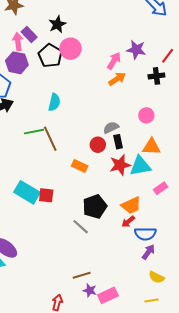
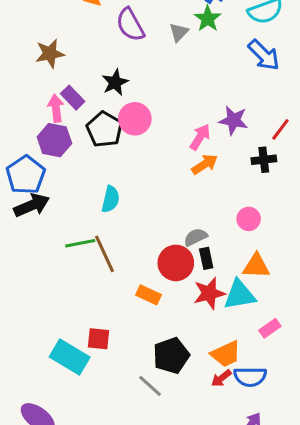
red circle: (98, 145) -> (176, 263), size x1.5
cyan rectangle: (27, 192) -> (70, 357), moved
blue semicircle: (145, 234) -> (250, 377), moved

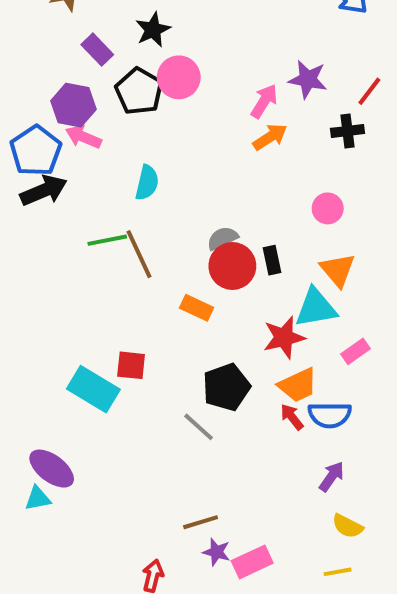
pink arrow: (56, 108) -> (83, 137), moved, turned -60
gray semicircle: (196, 237) -> (222, 238), moved
orange triangle: (256, 266) -> (338, 270), turned 48
red star: (209, 293) -> (284, 337), moved
red arrow: (221, 378) -> (292, 417), turned 90

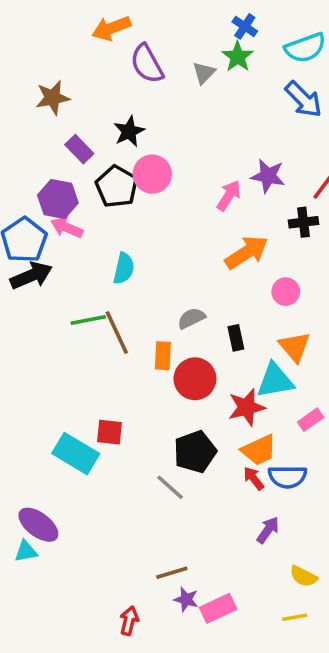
orange arrow: (270, 137) -> (247, 252), moved, size x1.4
red circle: (232, 266) -> (195, 379), moved
orange rectangle: (197, 308) -> (163, 356), moved, turned 68
purple arrow: (332, 476) -> (268, 530), moved

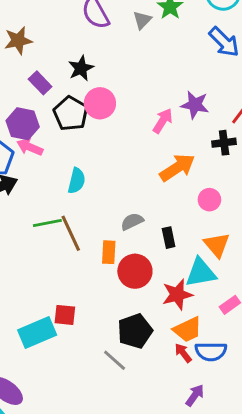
cyan rectangle: (76, 454) -> (37, 332), turned -54

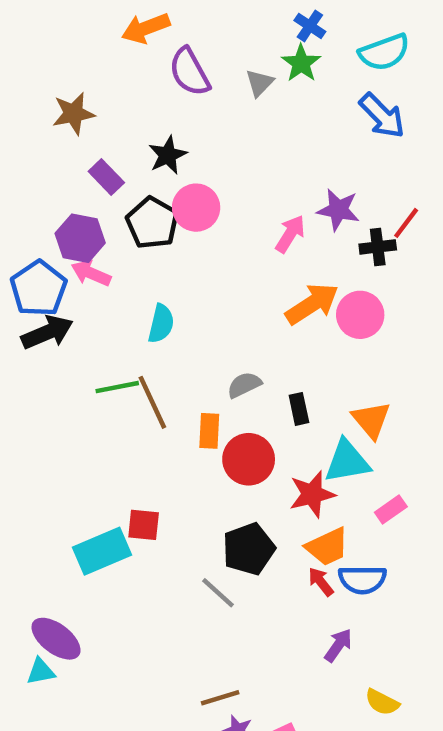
black cross: (224, 143) -> (378, 247), moved
pink circle: (209, 200) -> (360, 315), moved, size x1.4

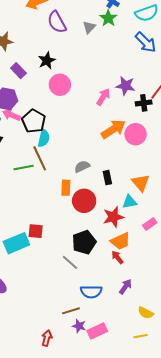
black pentagon: (152, 223) -> (34, 121), moved
brown line: (152, 402) -> (40, 158), moved
cyan triangle: (347, 461) -> (130, 202), size x0.7
blue semicircle: (362, 580) -> (91, 292), moved

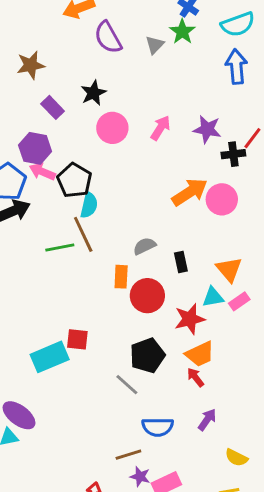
blue arrow: (146, 42) -> (236, 67), turned -140
pink arrow: (103, 97) -> (161, 128), moved
pink rectangle: (150, 224) -> (239, 301), moved

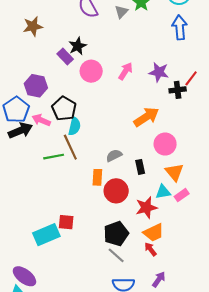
purple rectangle: (53, 107) -> (65, 57), moved
pink arrow: (42, 172) -> (41, 120), moved
pink circle: (222, 199) -> (165, 144), moved
gray line: (127, 385) -> (116, 255), moved

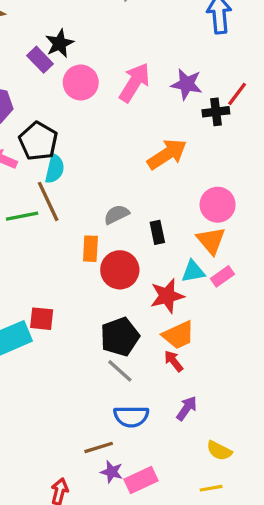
pink arrow: (125, 71) -> (134, 82), size x1.4
pink circle: (165, 144) -> (218, 205), moved

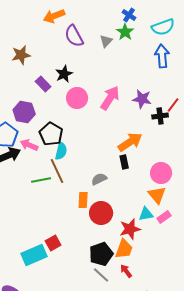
purple rectangle: (40, 60) -> (43, 84), moved
black rectangle: (157, 232) -> (124, 162), moved
red square: (42, 319) -> (53, 243), turned -35
orange trapezoid: (178, 335) -> (124, 249), moved, turned -45
red arrow: (174, 361) -> (126, 271), moved

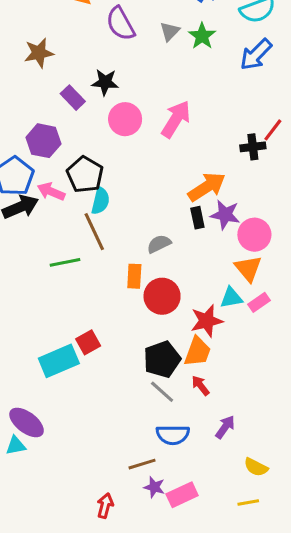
green star: (125, 32) -> (202, 36), moved
blue arrow: (162, 56) -> (256, 54), turned -130
black star: (64, 74) -> (105, 82), turned 30
purple star: (142, 99) -> (225, 215), moved
green line: (41, 180) -> (65, 262), moved

